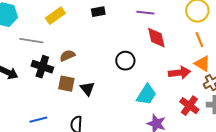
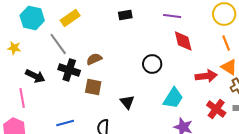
yellow rectangle: (55, 16) -> (70, 18), moved
gray line: (31, 41) -> (58, 44), turned 45
black triangle: (87, 89) -> (127, 102), moved

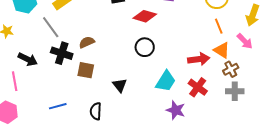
red diamond: (183, 41) -> (145, 16), moved, turned -60
red cross: (216, 109) -> (198, 87), moved

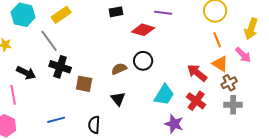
brown semicircle: (87, 42) -> (119, 69), moved
red arrow: (199, 59) -> (197, 73), turned -135

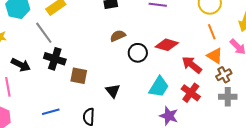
red diamond: (143, 30) -> (167, 45), moved
brown semicircle: (119, 69) -> (118, 36), moved

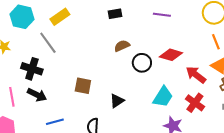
black cross: (55, 59) -> (32, 69), moved
black arrow: (21, 65) -> (37, 95), moved
black triangle: (113, 91) -> (117, 101), turned 35

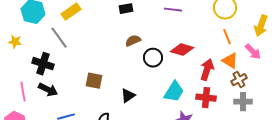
red arrow: (196, 75) -> (207, 70), turned 70
red cross: (195, 103) -> (206, 98), turned -30

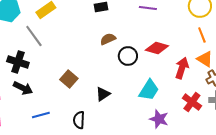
brown square: (94, 81) -> (69, 79), turned 30
red cross: (206, 98) -> (192, 102), moved, turned 30

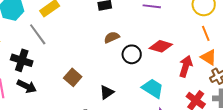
cyan trapezoid: (149, 90) -> (153, 88), turned -90

